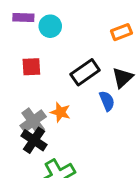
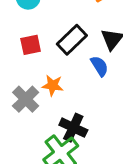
red square: (31, 67) -> (31, 45), moved
black cross: (34, 140) -> (73, 128), moved

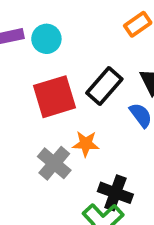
red square: (31, 45) -> (54, 97), size x1.6

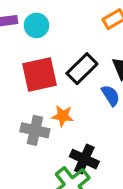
gray cross: (54, 163) -> (35, 130), turned -32

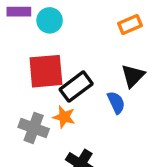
black rectangle: (82, 69) -> (76, 87), moved

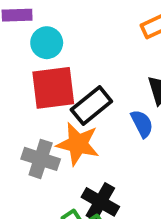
cyan circle: (50, 20) -> (47, 43), moved
orange star: (64, 117) -> (78, 144), size x1.5

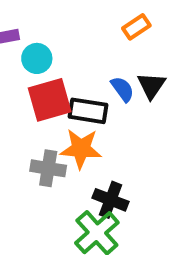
black rectangle: (91, 106) -> (88, 111), turned 57
blue semicircle: (142, 124) -> (122, 89), moved

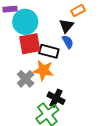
cyan circle: (37, 58) -> (25, 22), size x1.6
black triangle: (151, 86) -> (66, 26), moved
gray cross: (48, 168) -> (26, 79), turned 30

